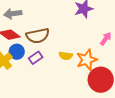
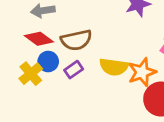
yellow semicircle: (66, 56) -> (114, 67), size x1.5

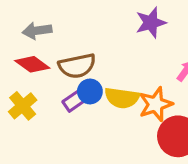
blue circle: (48, 62) -> (90, 91), moved

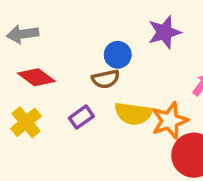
gray arrow: (37, 31) -> (23, 34), moved
brown semicircle: (77, 66) -> (106, 79), moved, size x0.7
blue circle: (90, 91) -> (118, 55), moved

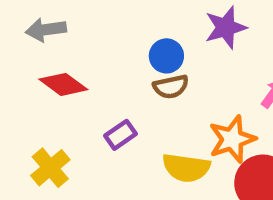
brown semicircle: (106, 79) -> (171, 87), moved
yellow semicircle: (133, 114) -> (186, 168), moved
yellow cross: (26, 122) -> (50, 168), moved

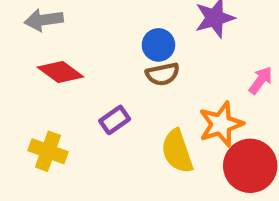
yellow cross: (50, 168) -> (48, 151), turned -30
yellow semicircle: (186, 168) -> (177, 151), turned 63

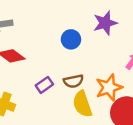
brown semicircle: (163, 74) -> (73, 81), moved

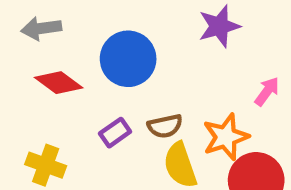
blue circle: (71, 39) -> (128, 59), moved, size x1.6

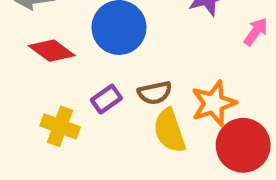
pink arrow: (267, 91) -> (256, 32), moved
yellow cross: (46, 165) -> (60, 126), moved

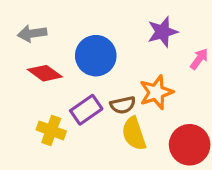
purple rectangle: (106, 99) -> (86, 110), size x1.4
orange star: (214, 103) -> (156, 92), moved

